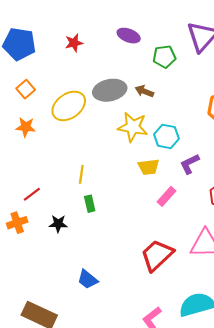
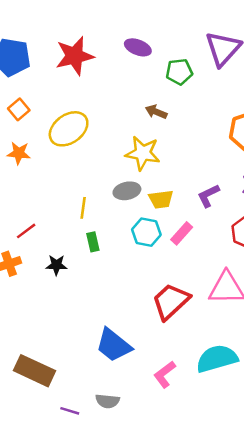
red star: (74, 43) -> (75, 56), size x1.8
gray ellipse: (110, 90) -> (127, 191), moved, size x0.7
cyan hexagon: (166, 136) -> (146, 232), moved
blue trapezoid: (88, 279) -> (114, 345), moved, size x1.5

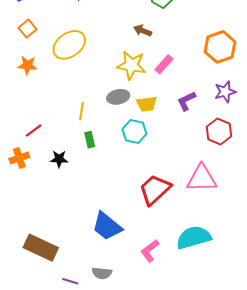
pink rectangle: (182, 233) -> (164, 64), moved

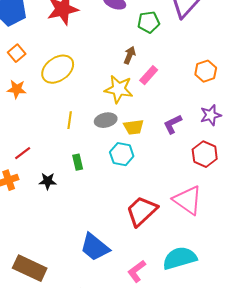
brown arrow: (143, 31) -> (130, 55), turned 90
orange hexagon: (220, 47) -> (206, 71), size x0.7
pink rectangle: (164, 64) -> (149, 75), moved
yellow line: (82, 111) -> (70, 120), moved
pink triangle: (202, 178) -> (188, 200), turned 36

